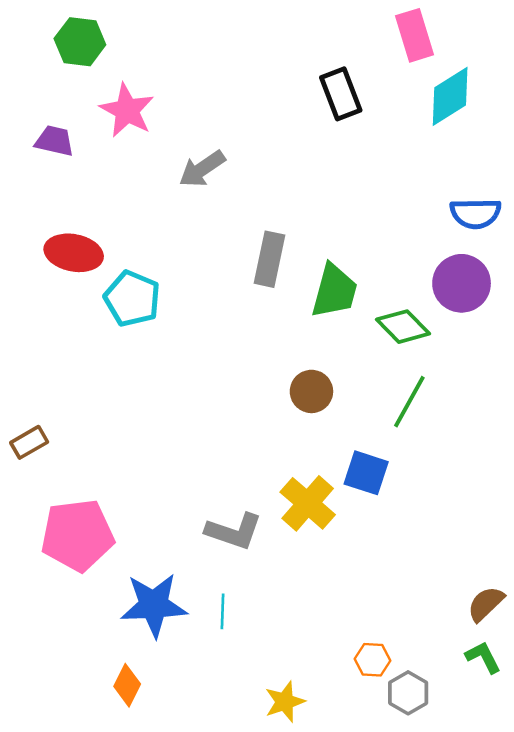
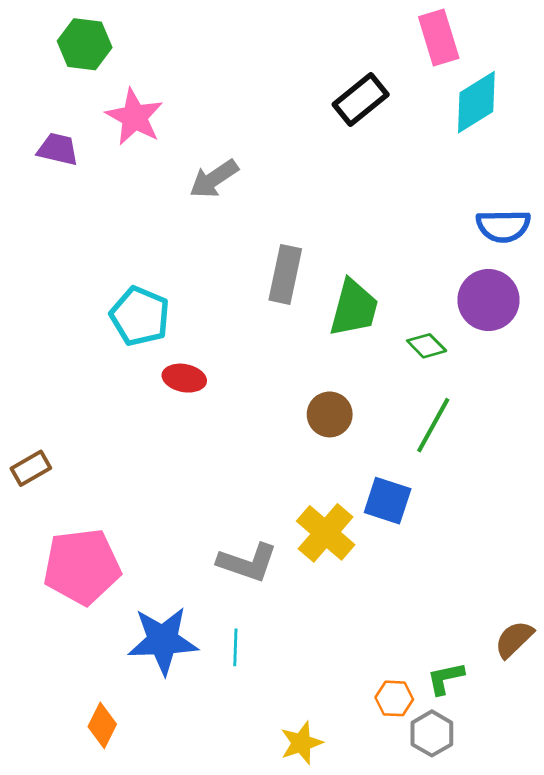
black rectangle: (341, 94) -> (361, 99), turned 72
red ellipse: (74, 253) -> (184, 378), moved, size x0.7
green diamond: (403, 327) -> (427, 346), size x0.7
green L-shape: (483, 657) -> (445, 678), moved, turned -75
orange diamond: (127, 685) -> (102, 725), moved

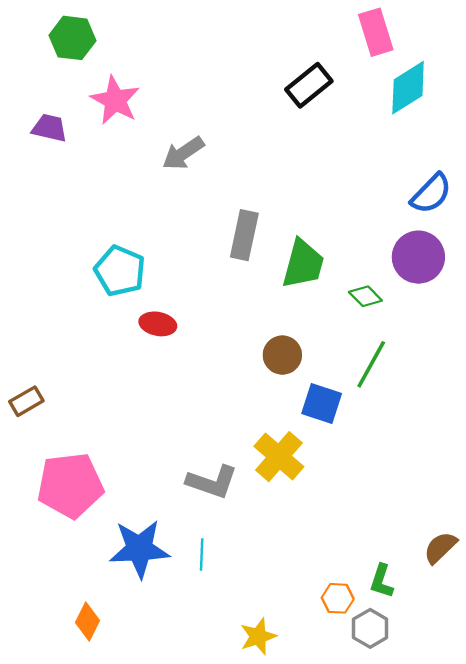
blue semicircle: (503, 226) -> (431, 194), turned -45
blue square: (388, 501) -> (322, 403), moved
green L-shape: (445, 678) -> (382, 581), turned -60

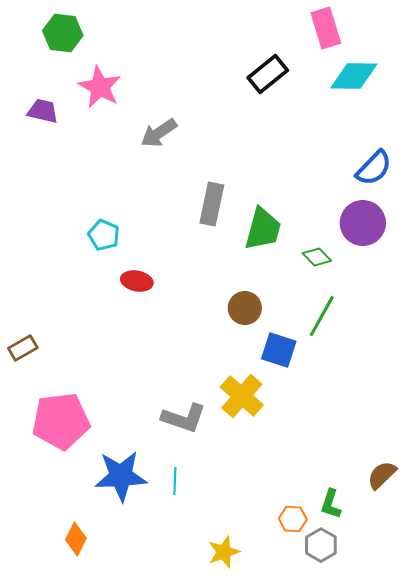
cyan diamond: (408, 88) -> (354, 76), turned 33
cyan pentagon: (120, 271) -> (104, 235), size x0.7

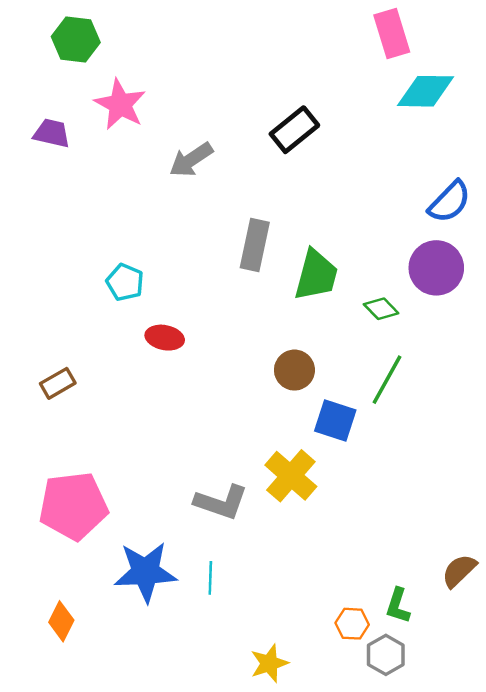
black rectangle: (268, 74) -> (294, 130), moved
brown rectangle: (23, 348) -> (58, 383), moved
orange diamond: (76, 539) -> (61, 621), moved

